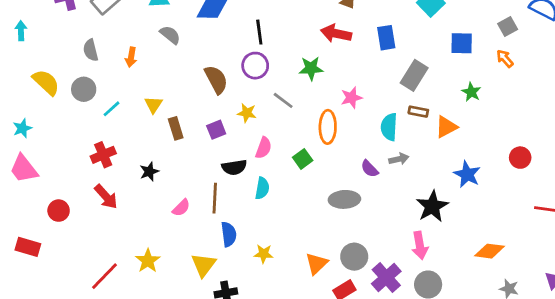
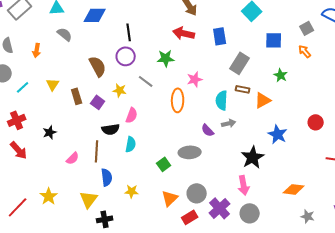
brown rectangle: (176, 128) -> (77, 96), moved
purple square: (216, 130) -> (98, 102), turned -32
green square: (303, 159) -> (164, 164), moved

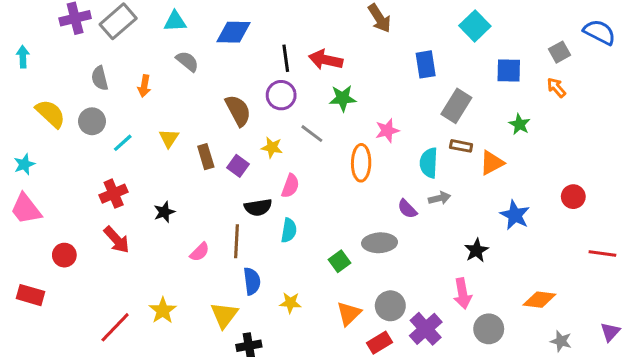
red arrow: (184, 33) -> (326, 60), moved
black star: (253, 157) -> (476, 250), size x0.7
gray circle: (250, 213) -> (489, 329), moved

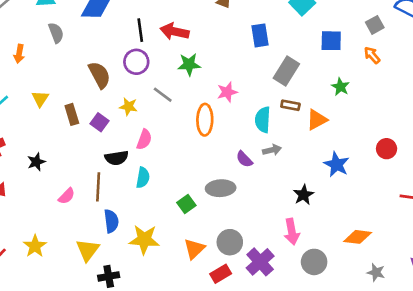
gray semicircle: (187, 61) -> (56, 33), turned 30
yellow star: (290, 303) -> (144, 240), size x1.6

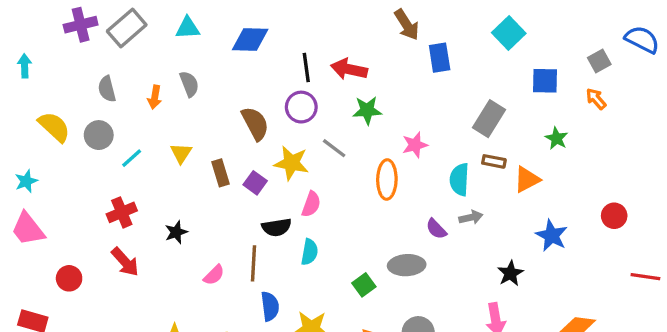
gray semicircle: (56, 33) -> (189, 84), moved
blue rectangle: (260, 35) -> (440, 58), moved
yellow star: (128, 107) -> (291, 163), size x1.5

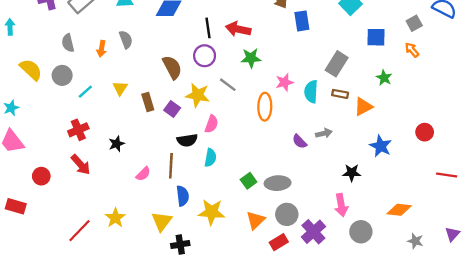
cyan semicircle: (459, 180) -> (311, 92), moved
gray ellipse: (407, 265) -> (278, 183), moved
black star: (510, 273) -> (352, 173), turned 30

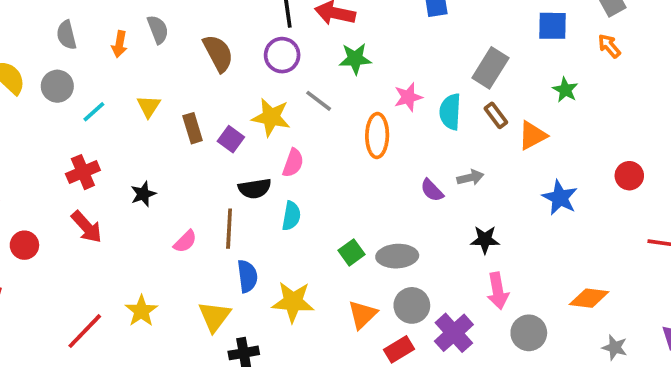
brown semicircle: (172, 67) -> (218, 53), moved
brown rectangle: (340, 94) -> (496, 115), turned 42
black star: (352, 173) -> (485, 240), moved

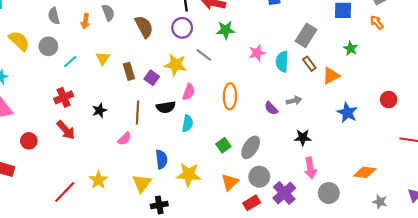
orange ellipse: (377, 135) -> (230, 96), moved
brown line: (229, 229) -> (138, 113), moved
gray ellipse: (397, 256) -> (251, 147), turned -55

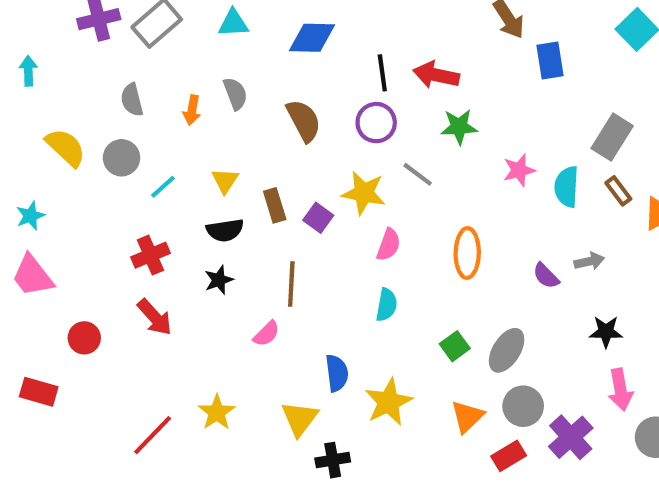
black semicircle: (166, 107) -> (225, 230), moved
yellow star: (189, 175) -> (389, 402), turned -30

